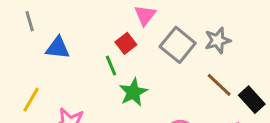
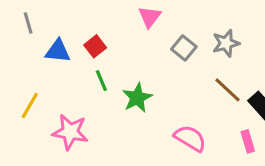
red square: (126, 43) -> (95, 46), moved
gray square: (178, 45) -> (184, 48), size x0.7
green line: (111, 66) -> (101, 81), moved

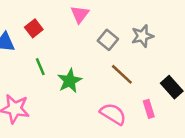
red square: (95, 46) -> (34, 28), moved
brown line: (227, 90) -> (122, 74), moved
pink rectangle: (248, 141) -> (149, 109), moved

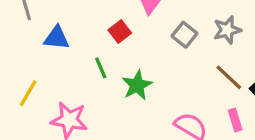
red square: (34, 28) -> (120, 32), moved
brown line: (122, 74) -> (229, 77), moved

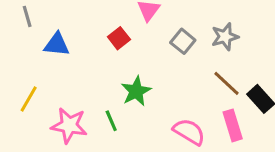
green line: (101, 68) -> (111, 121), moved
pink rectangle: (235, 120) -> (233, 125), size x1.4

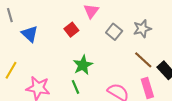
blue triangle: (57, 44) -> (30, 34), turned 36
green line: (111, 121) -> (76, 87), moved

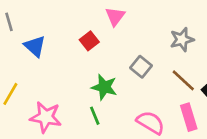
gray square: (114, 32) -> (141, 67), moved
green star: (83, 65) -> (104, 87), turned -30

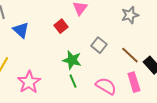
gray star: (182, 39) -> (130, 15), moved
green line: (95, 116) -> (73, 81), moved
pink star: (46, 117) -> (29, 82), turned 30

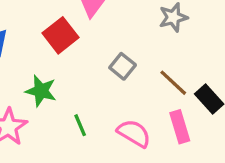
red square: (61, 26) -> (61, 35), size x1.5
green star: (72, 60) -> (41, 91), moved

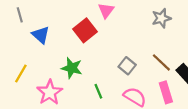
gray square: (123, 66) -> (127, 66), moved

